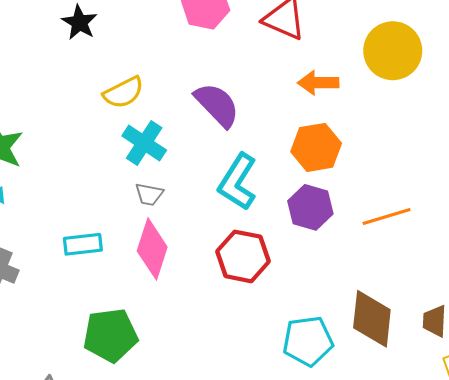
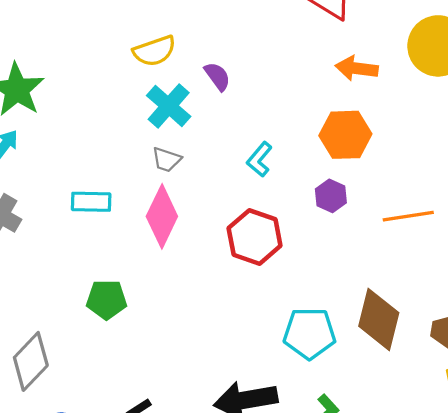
purple semicircle: (217, 105) -> (217, 76), moved, size x0.6
cyan L-shape: (238, 182) -> (259, 159), size x0.6
purple hexagon: (310, 207) -> (331, 196), size x0.7
green pentagon: (110, 335) -> (107, 300), size x0.7

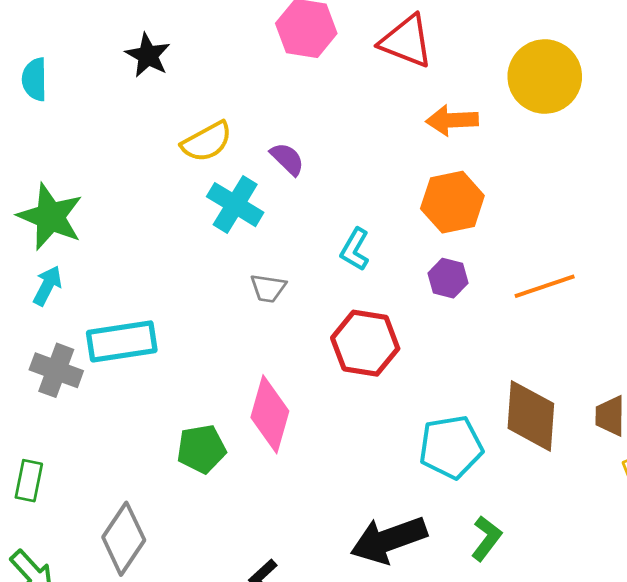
gray trapezoid: (166, 160) -> (268, 288), moved
cyan rectangle: (91, 202) -> (122, 341), moved, size x1.4
pink diamond: (162, 216) -> (270, 414), moved

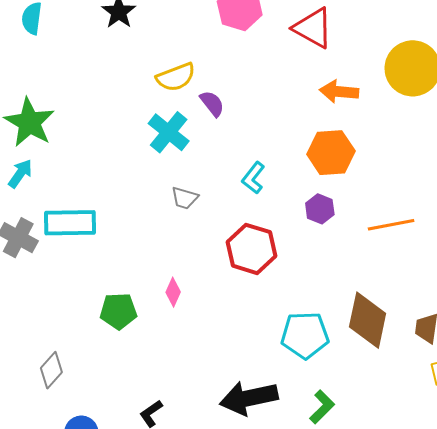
yellow semicircle: (207, 142) -> (176, 77), moved
pink diamond: (270, 414) -> (173, 292), size x0.5
gray diamond: (124, 539) -> (51, 370), size x0.7

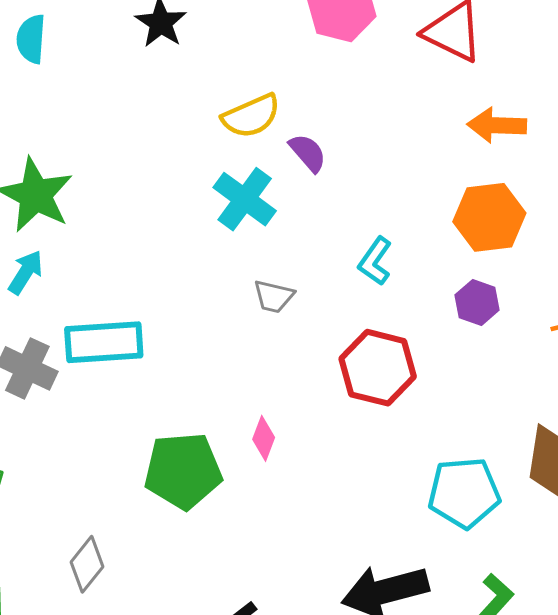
green pentagon: (118, 311) -> (183, 471), size x1.4

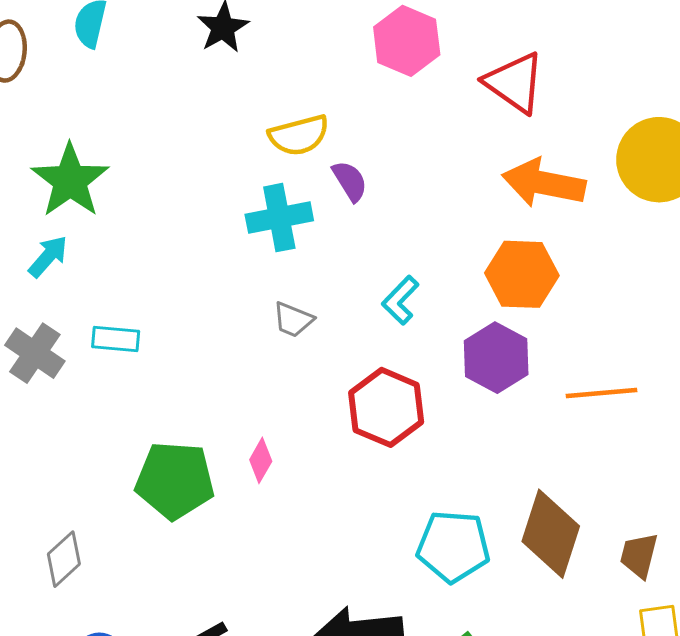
orange arrow: (497, 125) -> (544, 183), size x1.4
cyan cross: (245, 199) -> (279, 218), turned 34
purple hexagon: (477, 302) -> (496, 358), size x1.5
cyan rectangle: (104, 342) -> (116, 339), size x0.6

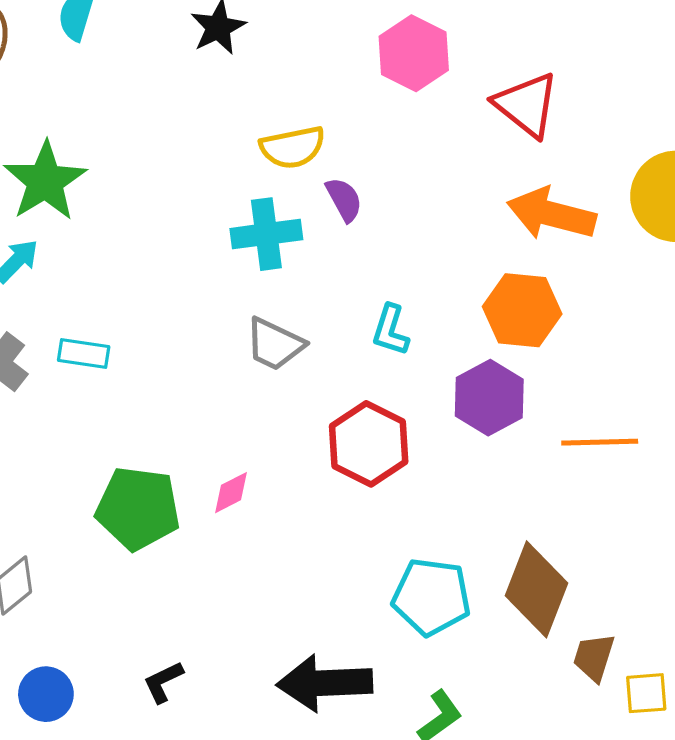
cyan L-shape: (400, 300) -> (391, 330), turned -30
gray trapezoid: (293, 320) -> (275, 344), size x1.4
pink diamond: (261, 460) -> (231, 493), turned 30
brown trapezoid: (639, 555) -> (594, 657), moved

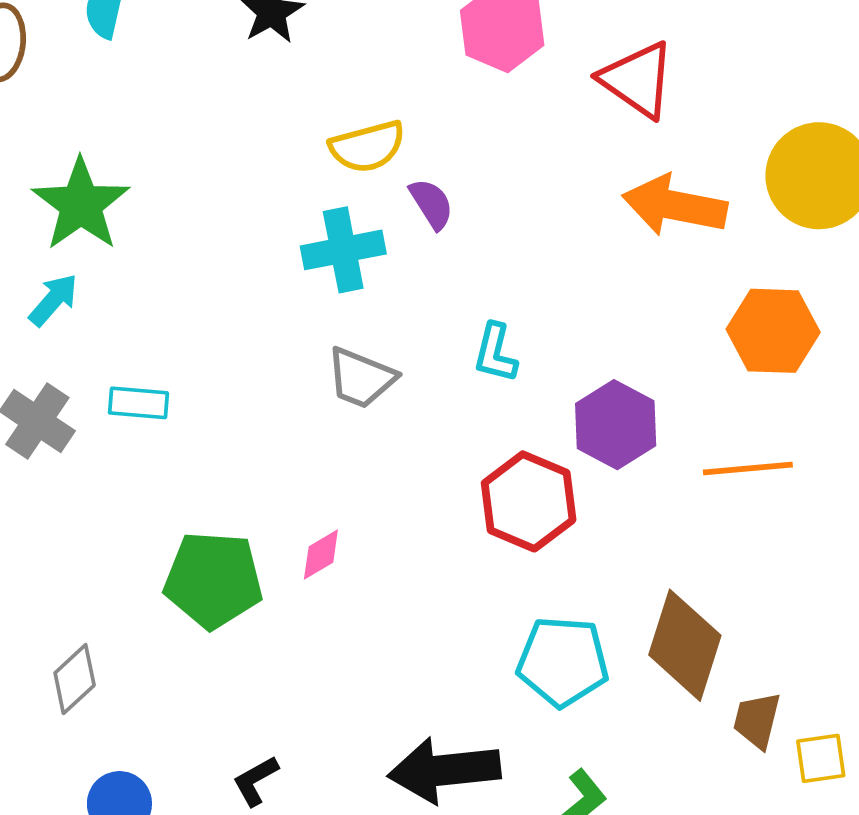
orange hexagon: (522, 310) -> (773, 331), moved
red hexagon: (369, 444) -> (529, 501), moved

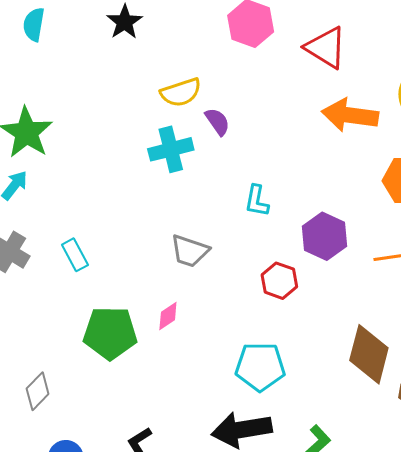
gray trapezoid: (361, 378) -> (190, 251), moved
cyan rectangle: (138, 403) -> (75, 255), moved, turned 60
red hexagon: (529, 501) -> (279, 281), size x0.7
cyan pentagon: (563, 662) -> (260, 367), moved

